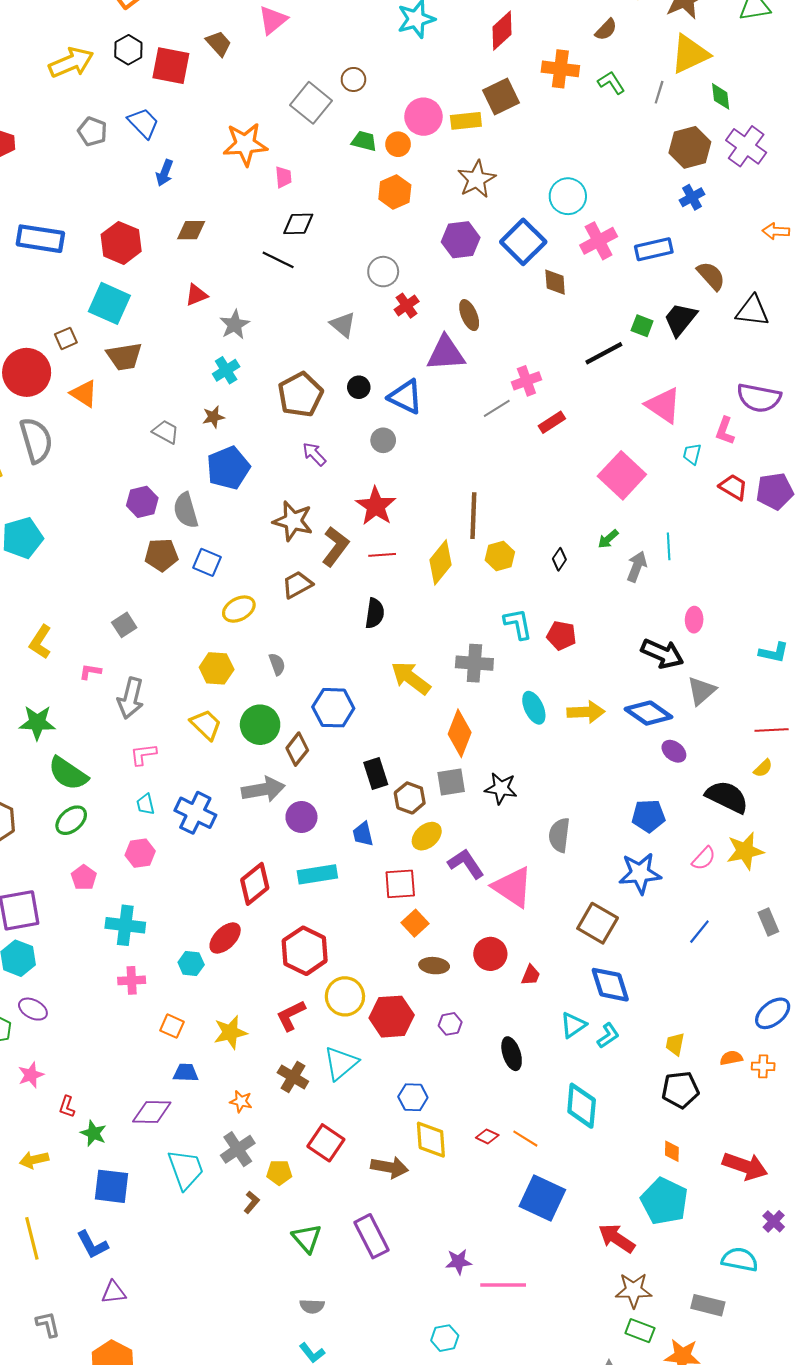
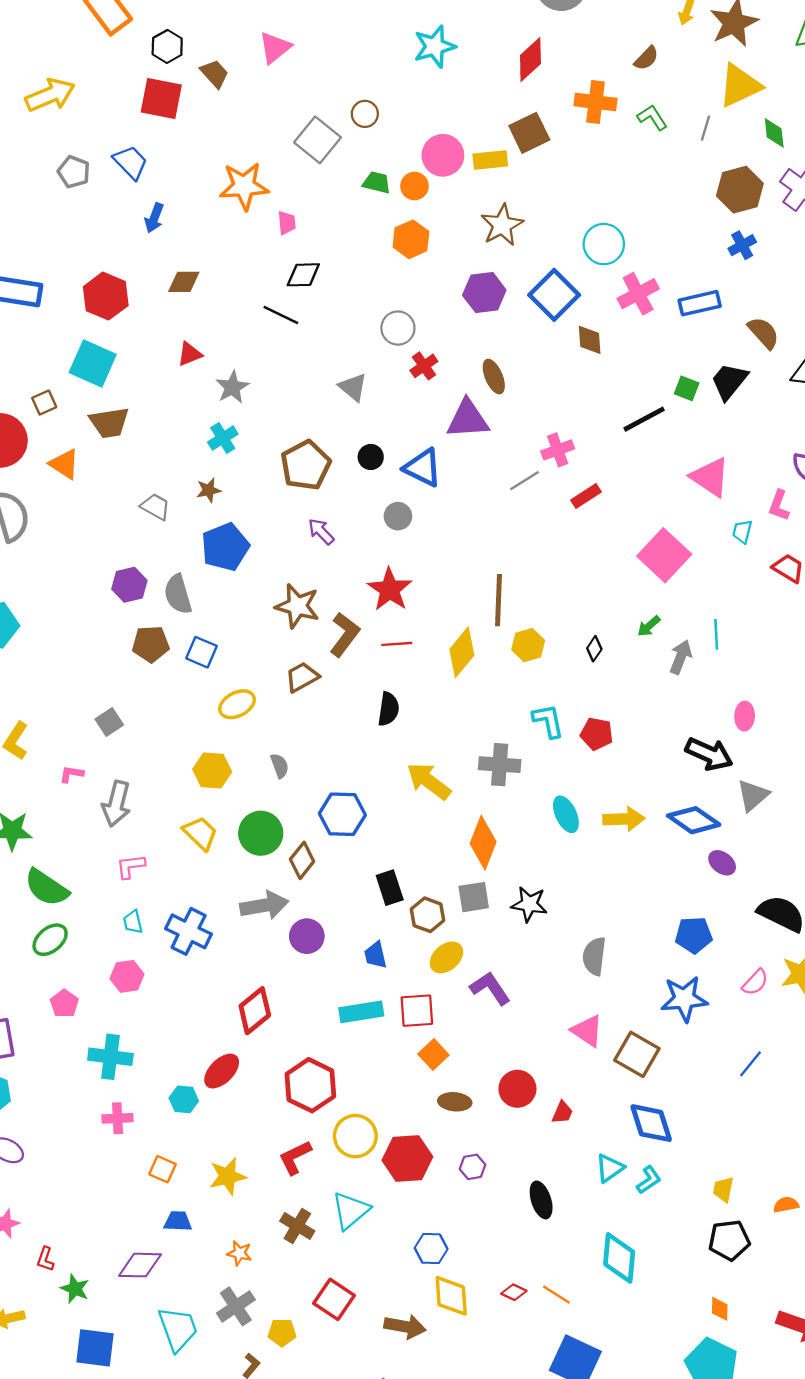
black hexagon: (128, 50) -> (167, 46), moved
cyan rectangle: (317, 874) -> (361, 1012), moved
pink triangle: (513, 887) -> (587, 1031), moved, size x0.7

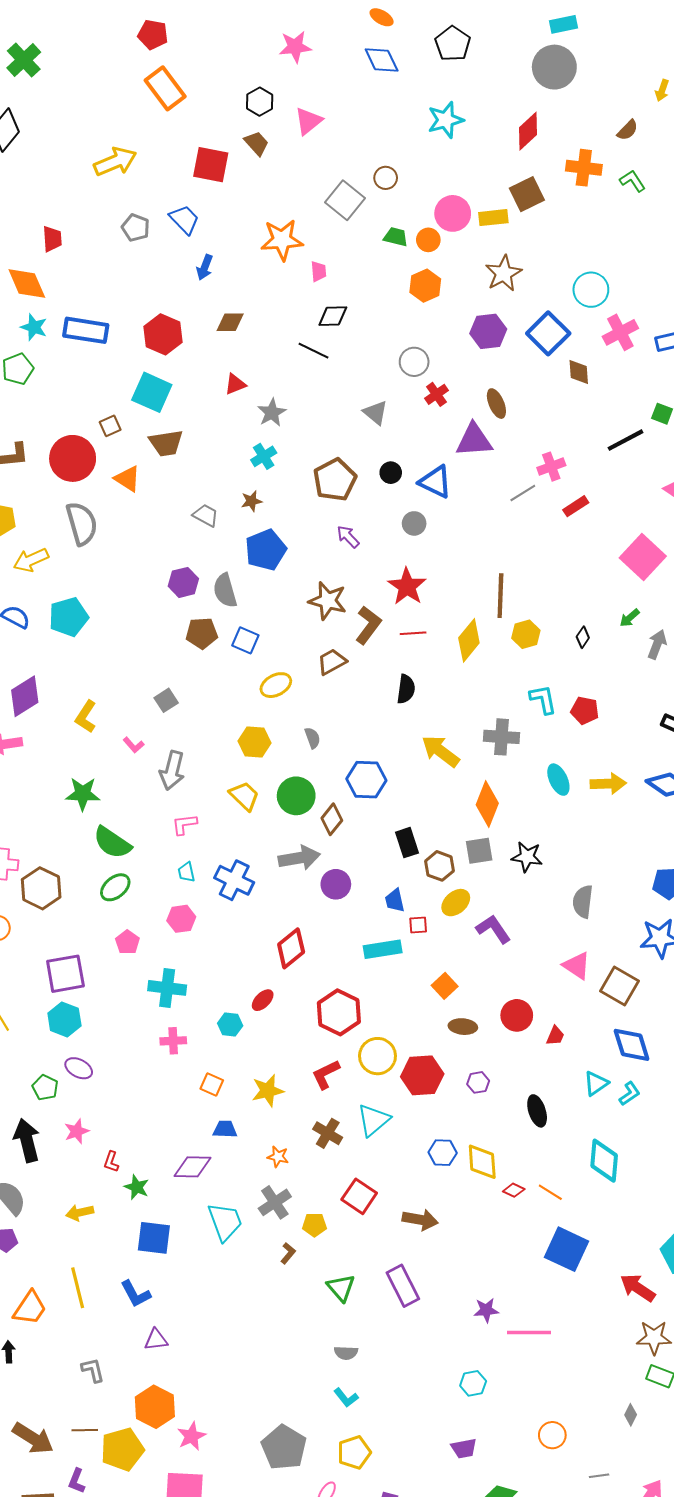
black hexagon: (167, 46) -> (260, 102), moved
pink L-shape: (71, 774) -> (134, 745), turned -140
red square: (417, 1011) -> (418, 925), moved, size x0.6
red ellipse: (222, 1071) -> (263, 1000), size x0.7
yellow diamond: (451, 1296) -> (482, 1162), moved

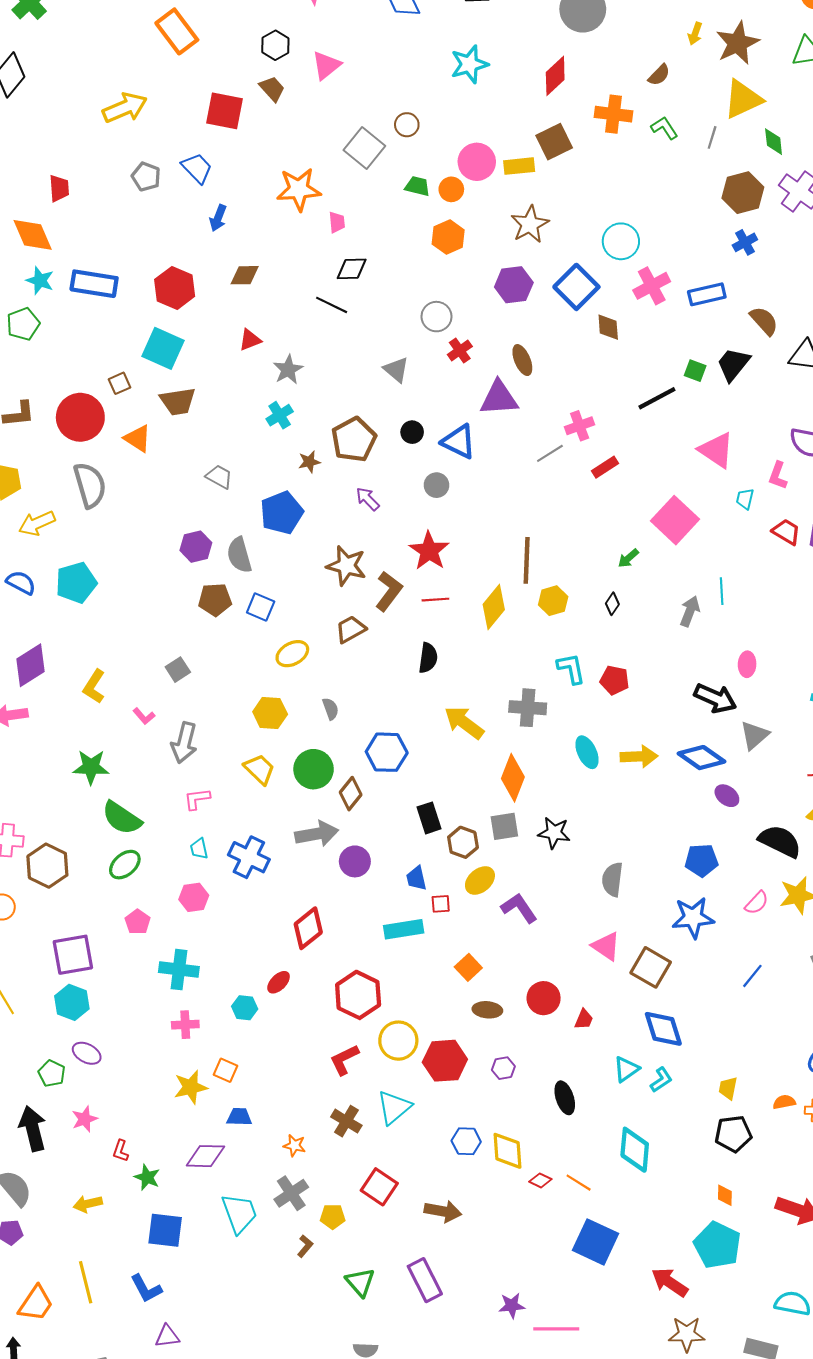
brown star: (251, 501) -> (309, 462), moved
green arrow: (630, 618) -> (628, 558), moved
yellow star: (268, 1091) -> (191, 1087), moved

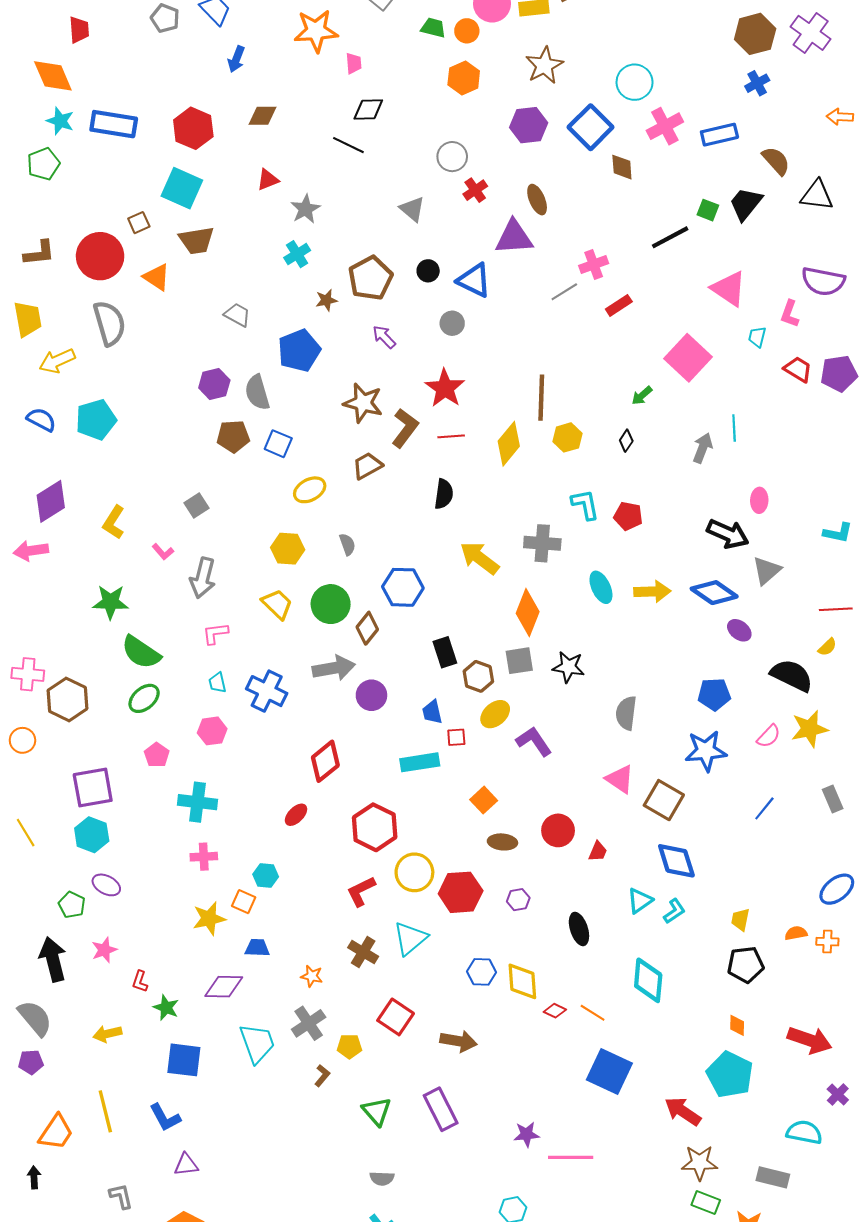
cyan hexagon: (245, 1008) -> (266, 876), moved

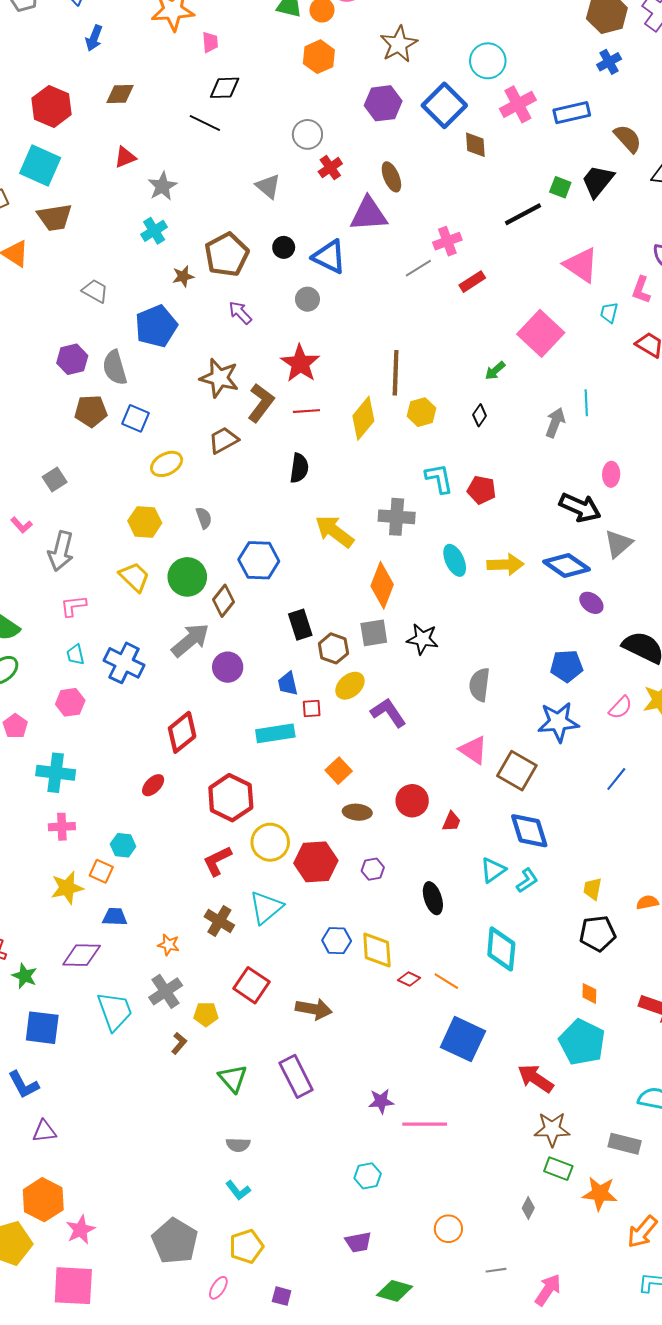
gray arrow: (334, 668) -> (190, 640), turned -30

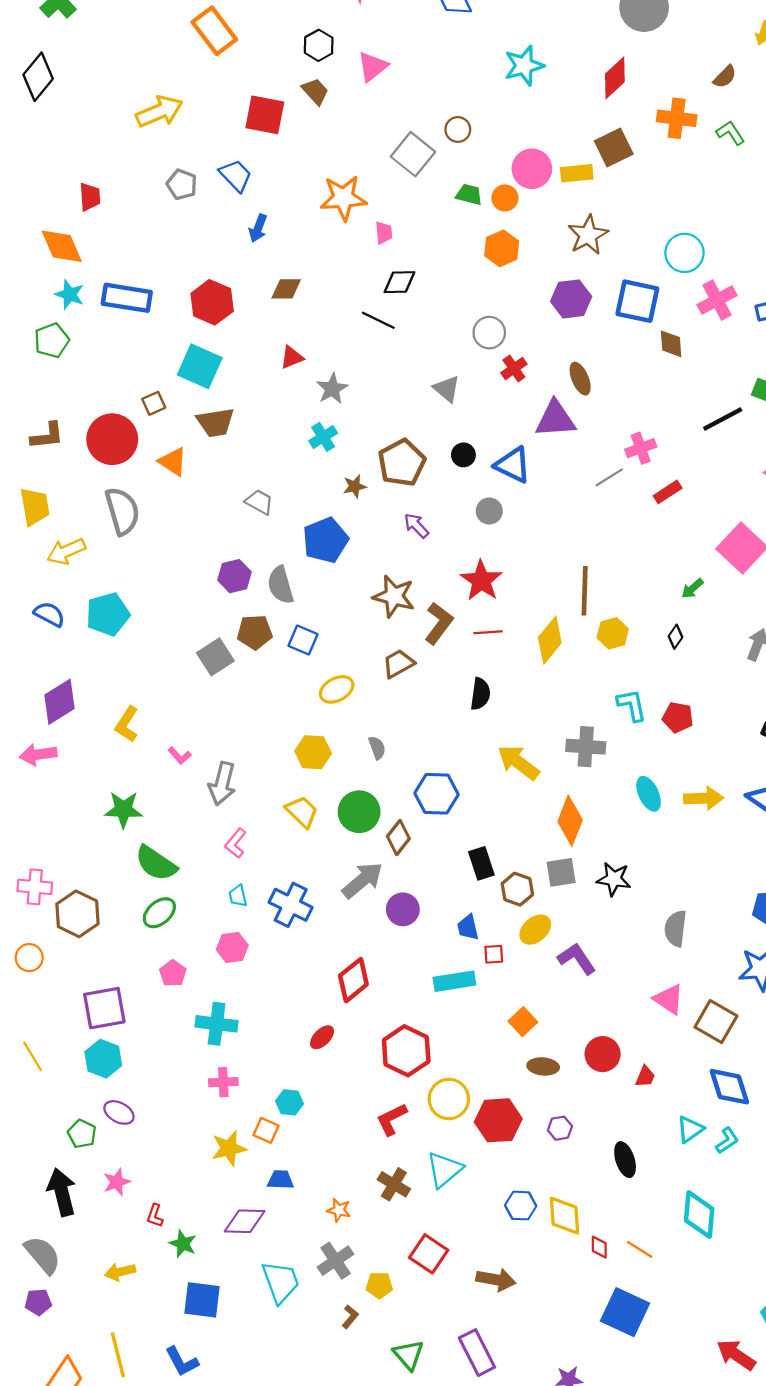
blue square: (444, 105) -> (637, 301), turned -33
gray square: (55, 479) -> (215, 657), moved, size x1.4
pink L-shape: (73, 606) -> (236, 843), turned -44
red diamond: (409, 979) -> (599, 1247), turned 65
blue square: (463, 1039) -> (625, 1312), moved

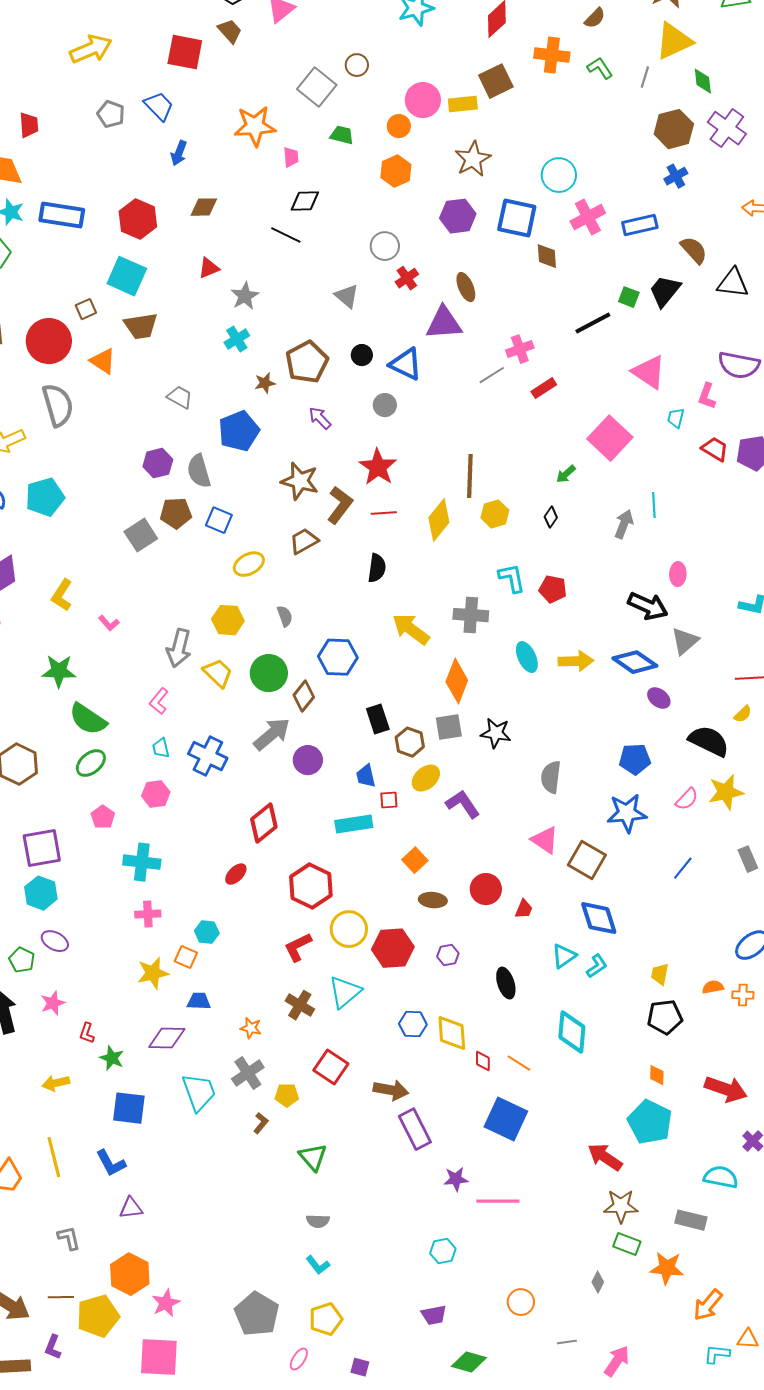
green trapezoid: (469, 195) -> (342, 135), moved
gray arrow: (222, 784) -> (179, 648), moved
purple rectangle: (477, 1353) -> (415, 1129), moved

